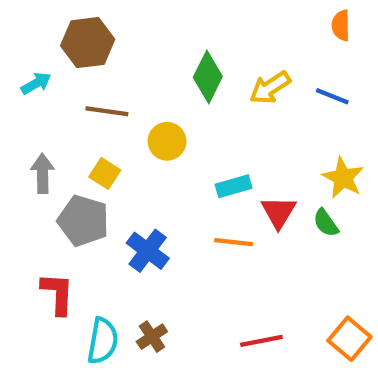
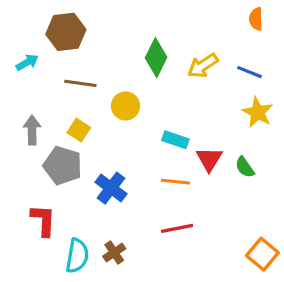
yellow star: (343, 178) -> (258, 112), moved
cyan rectangle: (234, 186) -> (175, 140), turned 35
red line: (261, 341) -> (177, 228), moved

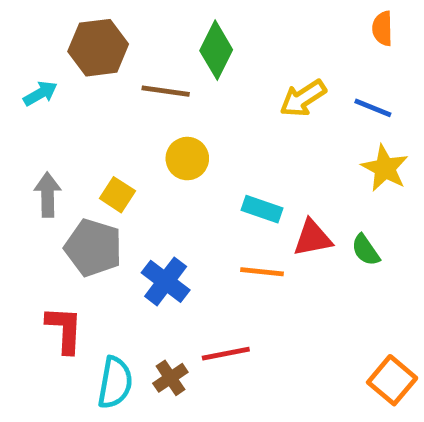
green diamond: (156, 58) -> (216, 50), moved
brown line: (80, 83) -> (166, 91), moved
red triangle: (209, 159) -> (313, 238), turned 48
red line: (177, 228) -> (226, 354), moved

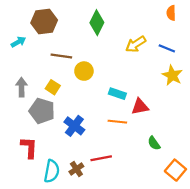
brown line: (166, 91) -> (61, 56), moved
green semicircle: (366, 250) -> (154, 143), moved

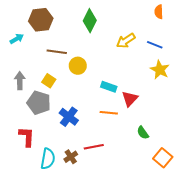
red triangle: (140, 107) -> (130, 99), turned -36

